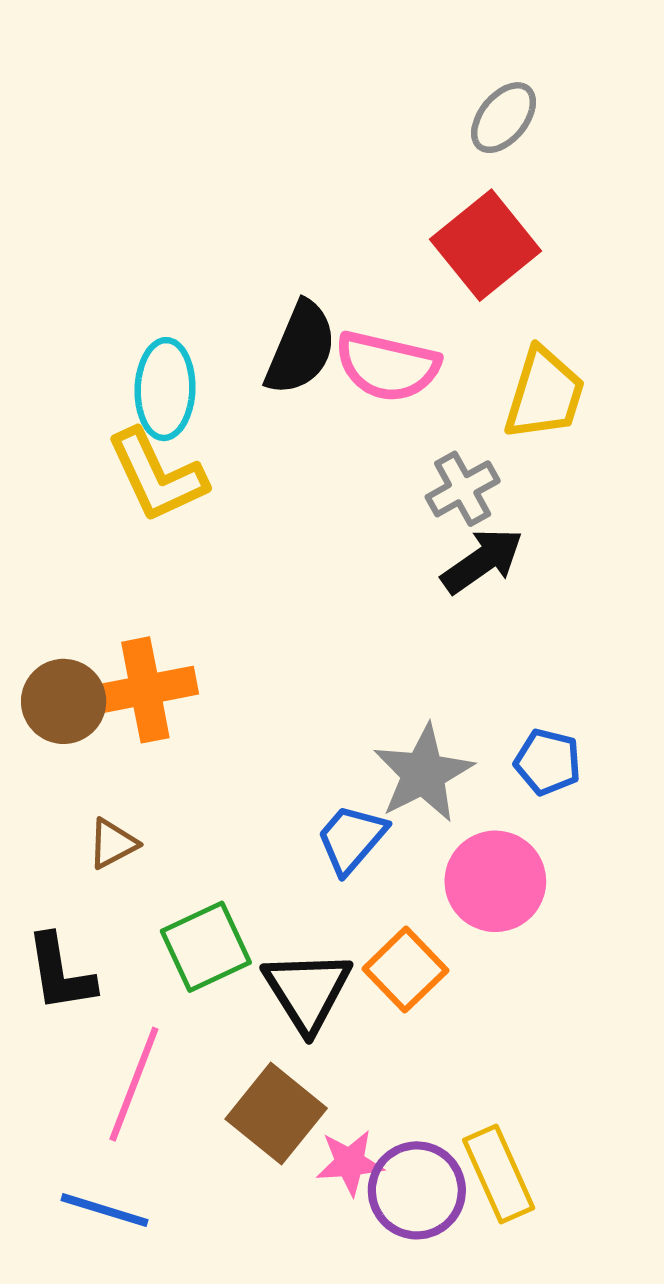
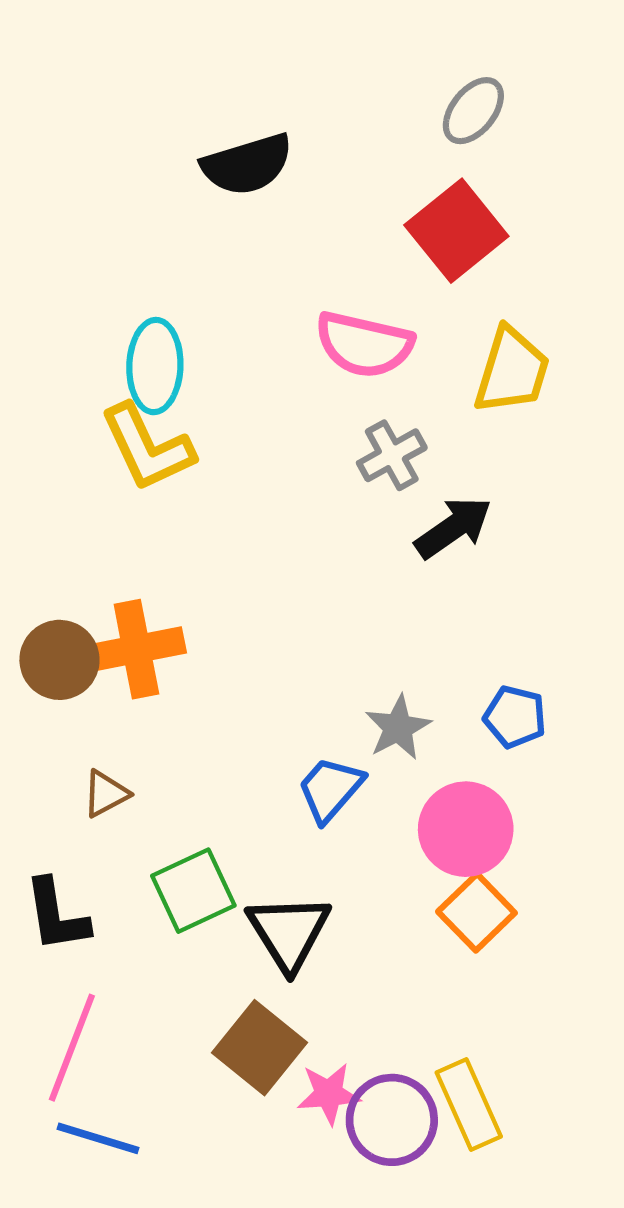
black semicircle: (301, 348) -> (247, 164), moved, turned 50
gray cross: (463, 489) -> (392, 455), moved
gray star: (423, 773) -> (398, 728), size x0.7
orange square: (405, 970) -> (476, 912), moved
pink line: (134, 1084) -> (72, 1048), moved

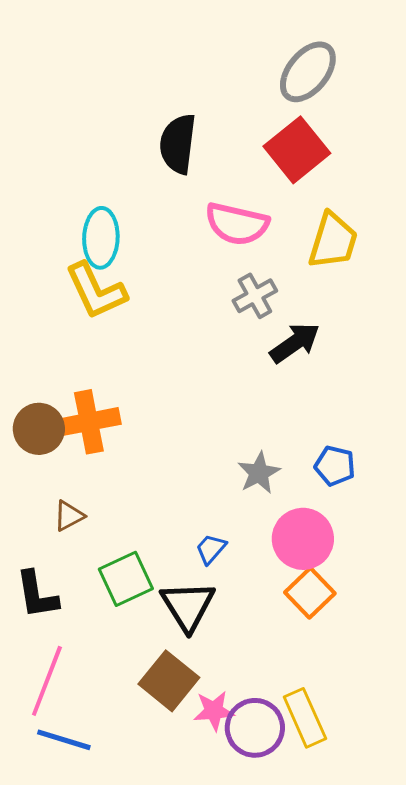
gray ellipse: (473, 111) -> (308, 72), size x1.4
black semicircle: (247, 164) -> (178, 144), moved, turned 114
blue trapezoid: (330, 789) -> (211, 549), moved, size x0.7

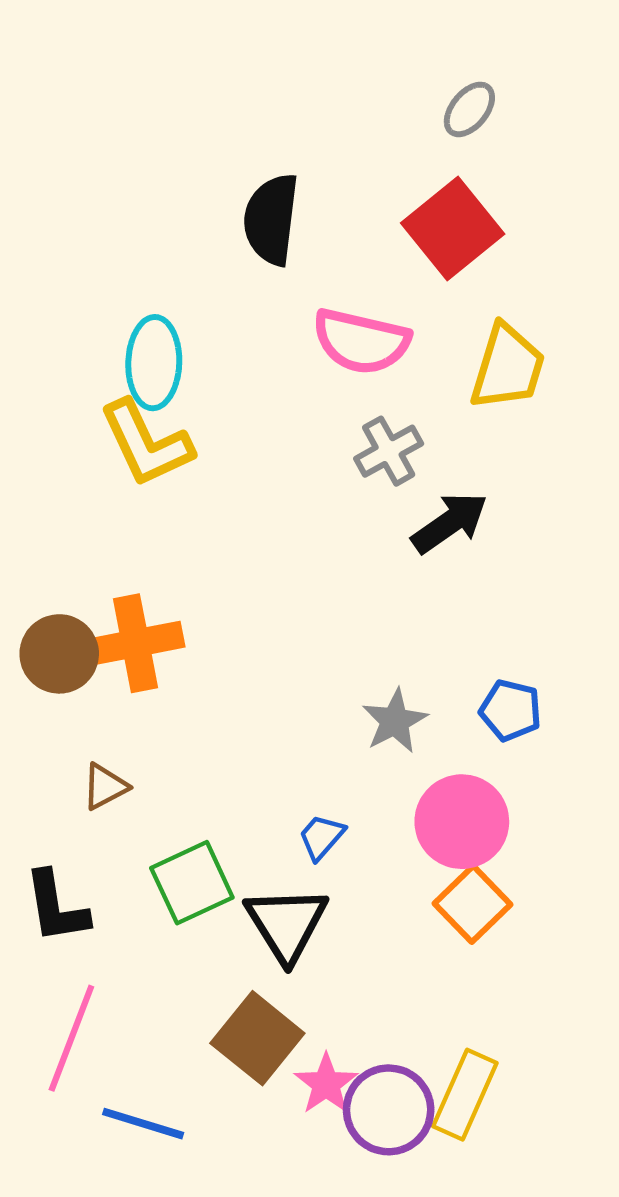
gray ellipse: (308, 72) -> (469, 109), size x0.6
pink star: (214, 711) -> (326, 1084), turned -30
yellow rectangle: (305, 718) -> (465, 1095), turned 48
blue line: (64, 740) -> (143, 1124), moved

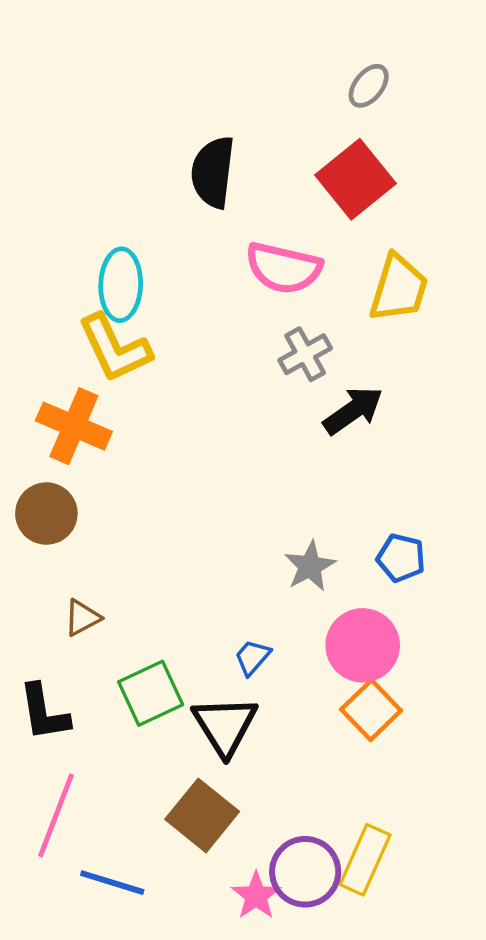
orange cross: (135, 643) -> (74, 426), moved, turned 34
pink star: (326, 1084) -> (256, 896), moved

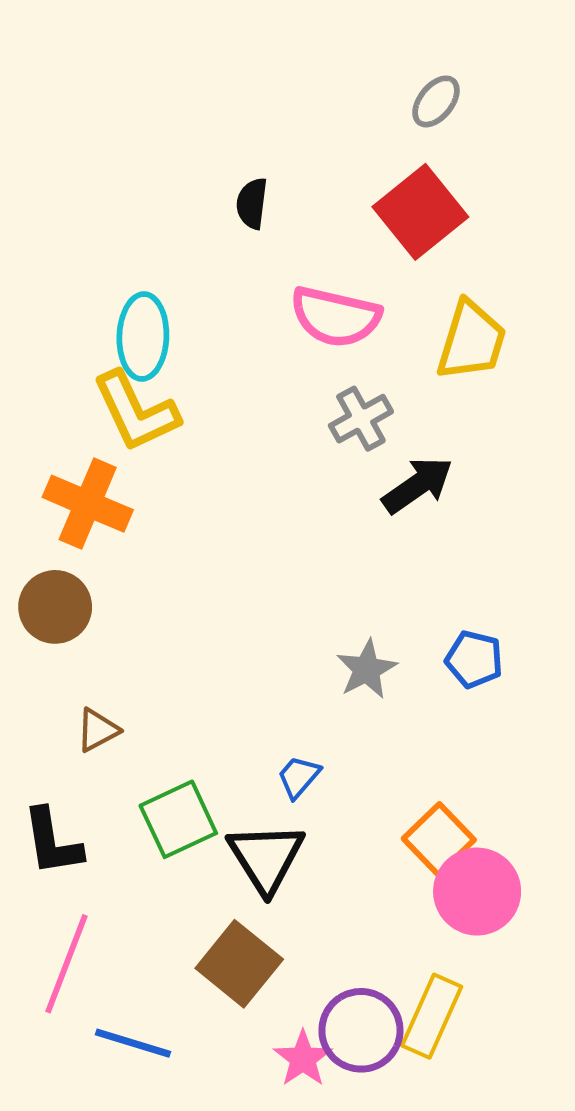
black semicircle: (213, 172) -> (252, 203), size x0.6
pink circle: (363, 645) -> (477, 892), moved

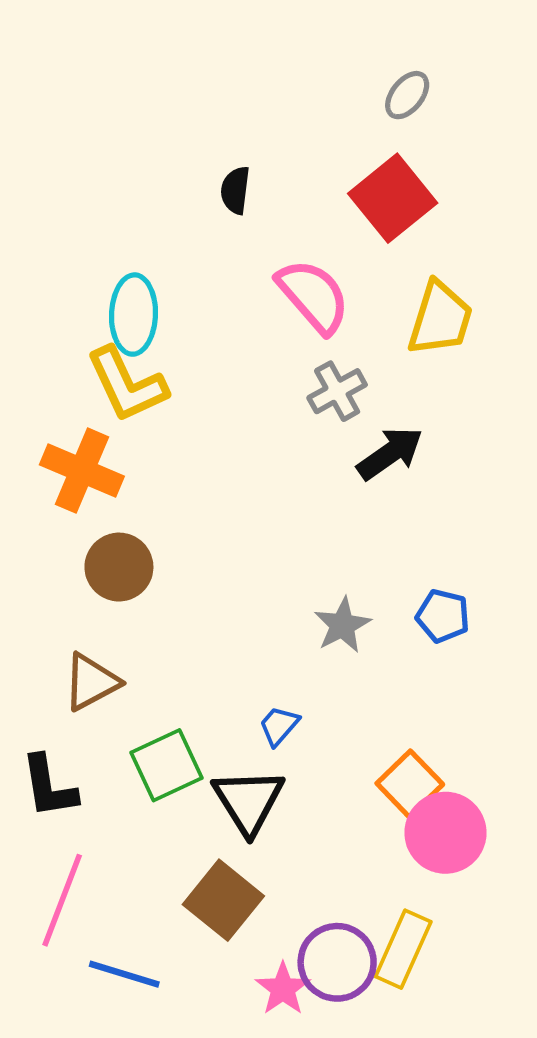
pink semicircle: (335, 317) -> (313, 296), turned -144
brown circle: (55, 607) -> (119, 567), moved
brown triangle: (98, 730) -> (91, 682), size x1.4

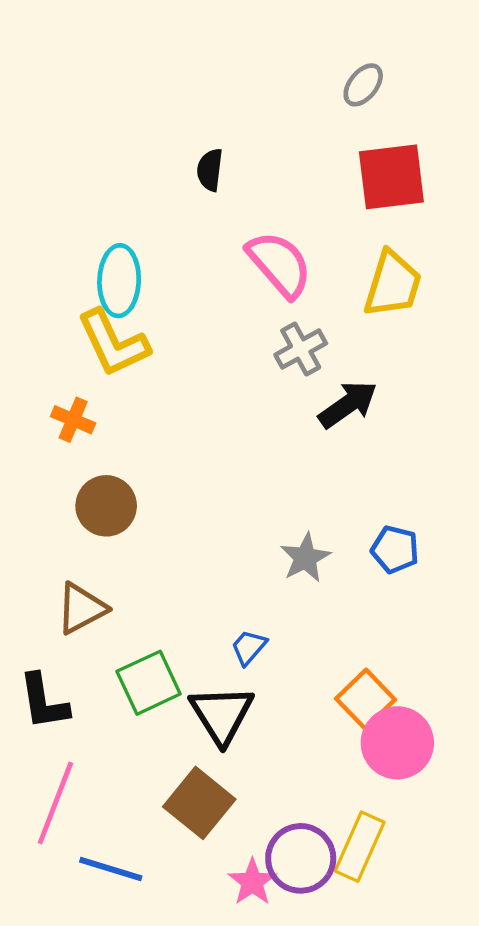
red square: (393, 198) -> (391, 177), moved, turned 32
orange cross: (82, 471) -> (73, 420), size x0.6

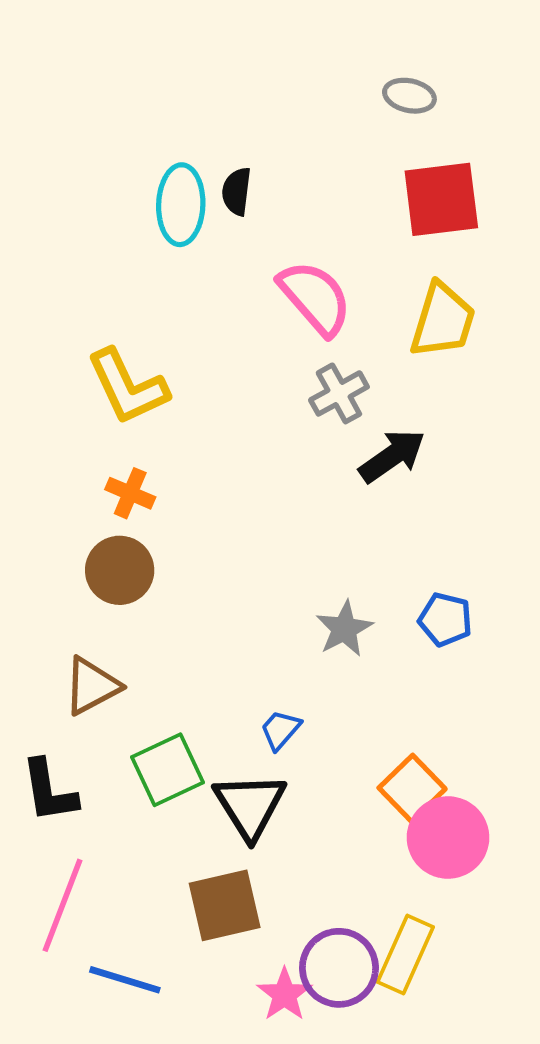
gray ellipse: (363, 85) -> (409, 96), turned 63
cyan ellipse: (119, 281) -> (181, 205), moved
orange cross: (73, 420) -> (130, 493), moved
brown square: (199, 803) -> (225, 905), turned 38

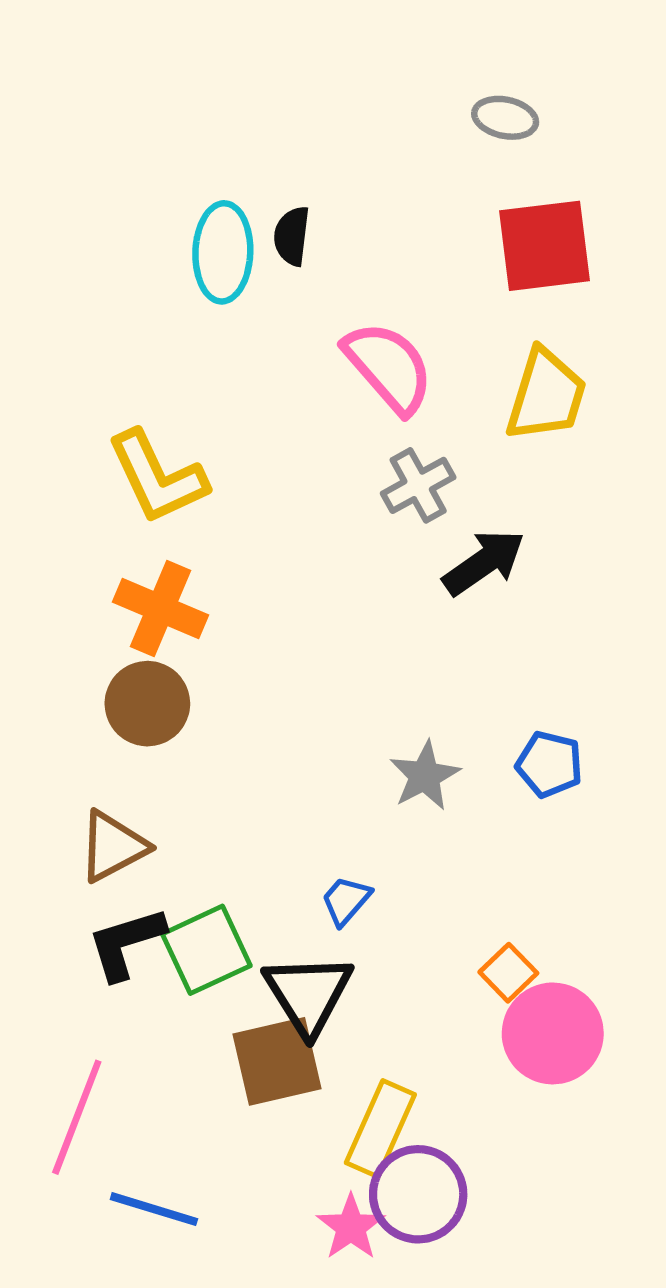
orange cross: (130, 493) -> (160, 608), size x1.5
orange square: (412, 788) -> (508, 973), size x0.7
black L-shape: (49, 791) -> (126, 943), moved, turned 82
brown square: (225, 905) -> (277, 1061), moved
yellow rectangle: (405, 955) -> (380, 1129), moved

